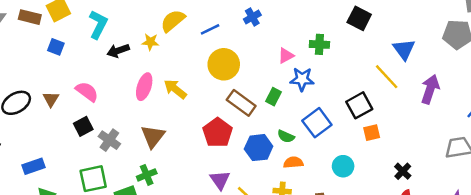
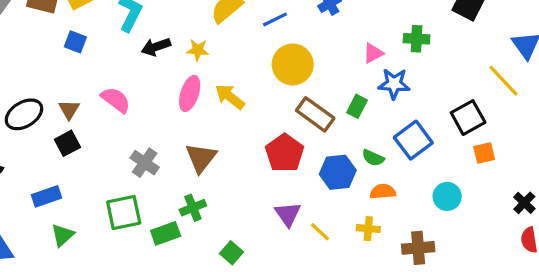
yellow star: (150, 42) -> (198, 50), moved
black square: (83, 126) -> (67, 143), moved

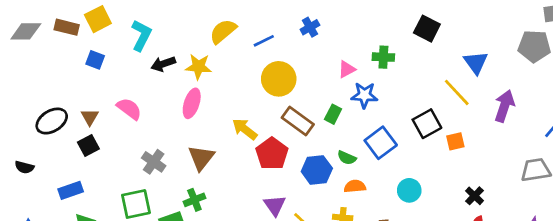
yellow star: (198, 50) -> (198, 67), size x1.4
yellow arrow: (230, 97) -> (245, 129), moved
orange square: (484, 153) -> (455, 141), moved

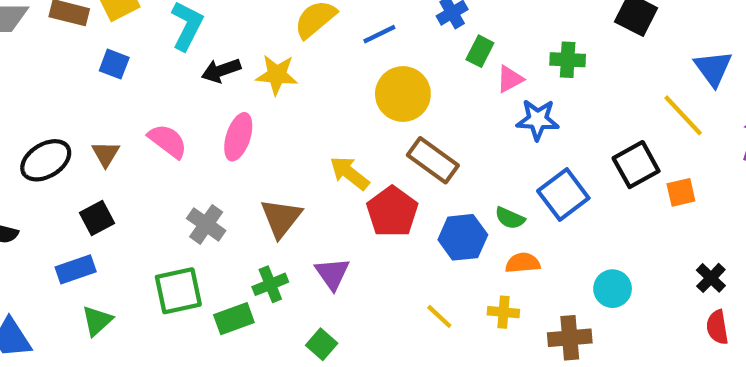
pink ellipse: (192, 103) -> (238, 137), moved
green rectangle: (333, 114) -> (480, 51), moved
black square: (88, 145) -> (97, 218), moved
cyan circle: (409, 190) -> (613, 289), moved
purple triangle: (275, 205) -> (332, 274), moved

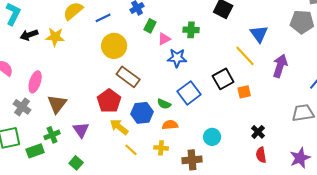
pink ellipse: (238, 137) -> (35, 82), moved
yellow arrow: (349, 173) -> (119, 127), moved

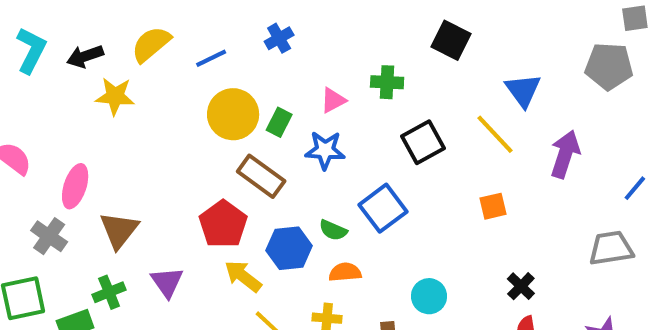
green rectangle: (150, 26) -> (279, 122), moved
black arrow: (29, 35) -> (85, 56), moved
blue star: (177, 58) -> (325, 150), moved
black square: (223, 79) -> (423, 142), moved

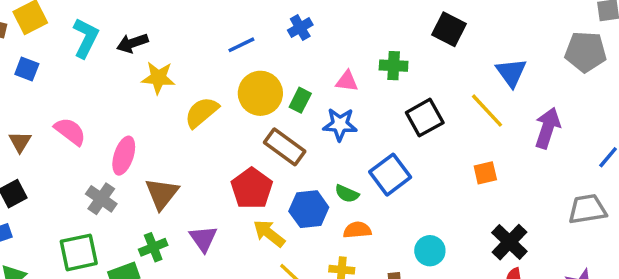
yellow semicircle: (151, 44) -> (202, 112), moved
pink triangle: (333, 100) -> (347, 81), turned 35
black cross: (521, 286) -> (509, 242), size x1.5

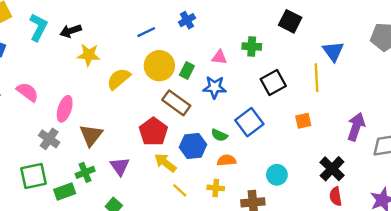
yellow line: (487, 111) -> (316, 78), turned 40
purple arrow: (548, 128) -> (356, 127), moved
orange square: (485, 173) -> (303, 121), moved

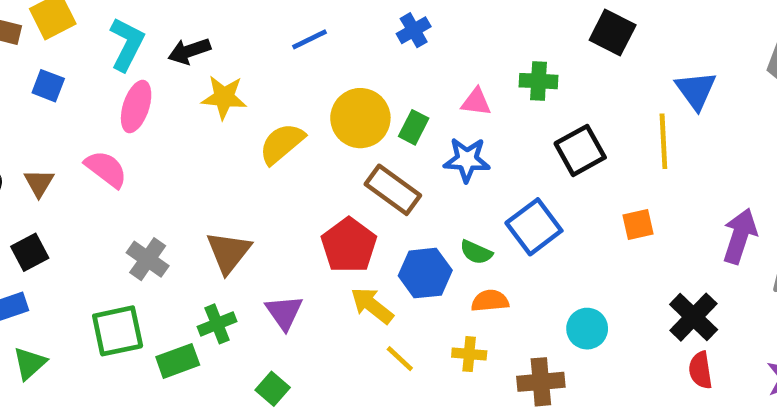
blue line: (146, 32) -> (310, 39), moved
pink ellipse: (65, 109) -> (136, 107), moved

